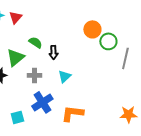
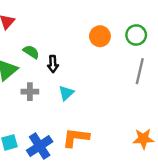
green circle: (108, 41) -> (136, 35), moved
blue cross: (42, 102) -> (40, 146), moved

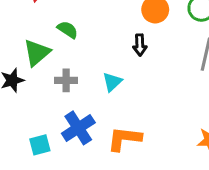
black arrow: (53, 64) -> (140, 45), moved
blue cross: (40, 146) -> (78, 128), moved

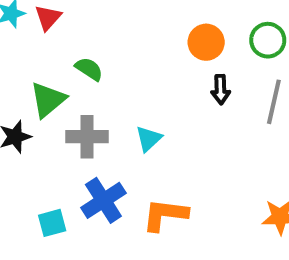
black arrow: (140, 45) -> (221, 89), moved
gray cross: (66, 80) -> (87, 137), size x1.4

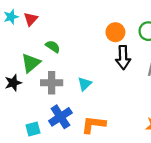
black arrow: (221, 89) -> (123, 57), size x1.5

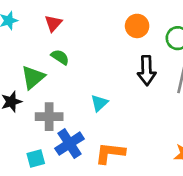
red triangle: (31, 19) -> (53, 23), moved
orange circle: (115, 32) -> (137, 26), moved
gray cross: (52, 83) -> (49, 117), moved

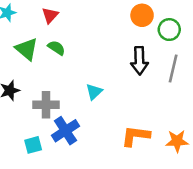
orange circle: (137, 26) -> (142, 15), moved
green triangle: (33, 77) -> (27, 49), moved, turned -40
orange L-shape: (110, 153) -> (136, 136), moved

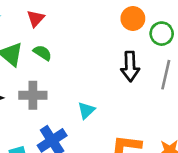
cyan triangle: (94, 92) -> (86, 110), moved
gray cross: (46, 105) -> (33, 95), moved

